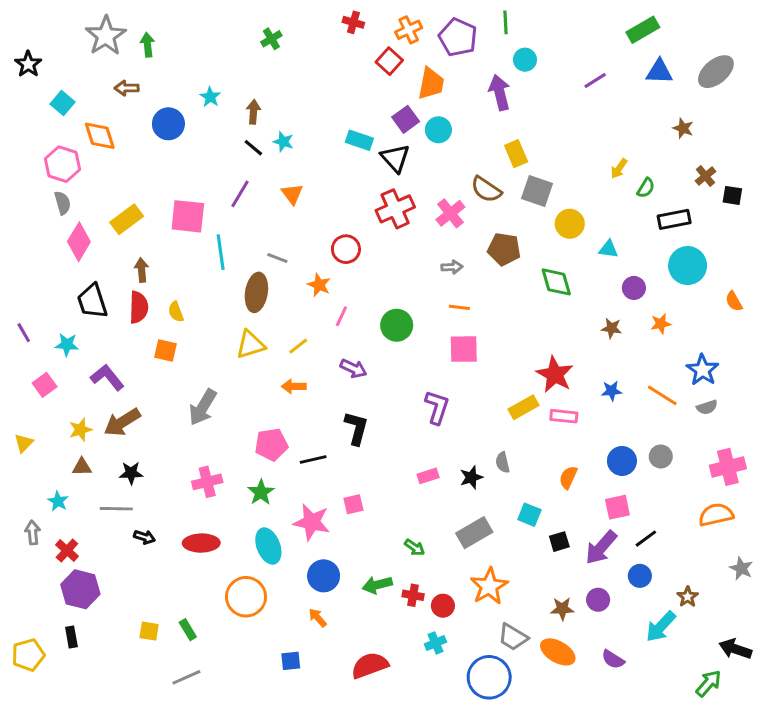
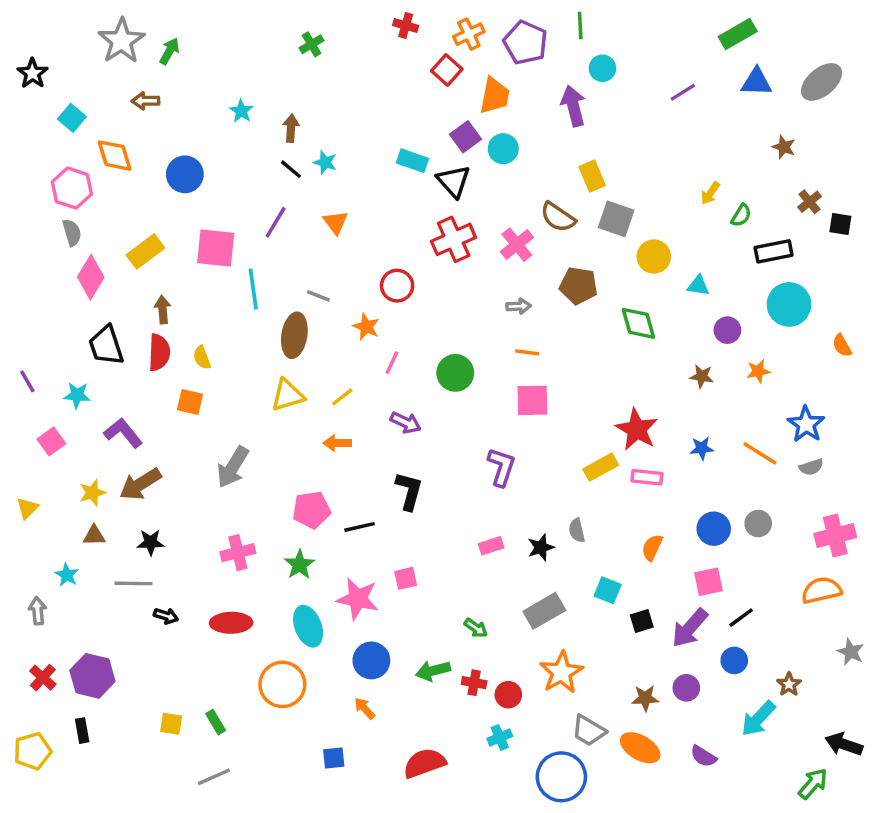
green arrow: (148, 45) -> (169, 51), turned 35
blue circle: (168, 124) -> (185, 174), moved
red cross: (67, 550) -> (43, 678), moved

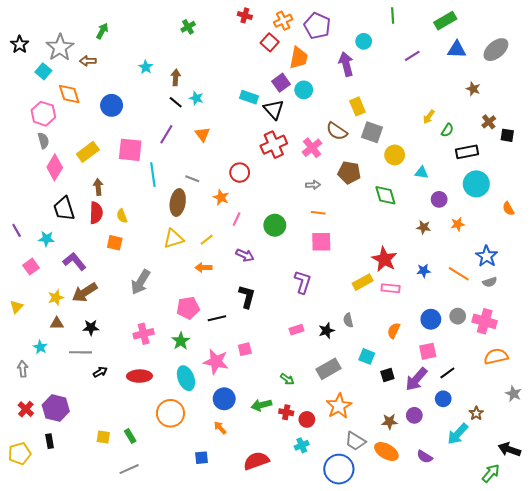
green line: (580, 25) -> (393, 15), moved
gray star: (122, 41) -> (60, 48), moved
pink cross: (835, 535) -> (485, 321), moved, turned 30
black arrow: (166, 616) -> (100, 372), turned -48

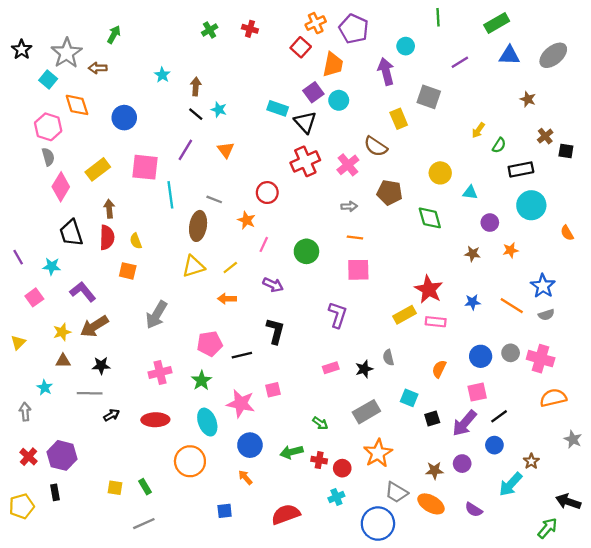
red cross: (245, 15) -> (250, 29), moved
gray square: (372, 132) -> (429, 97), moved

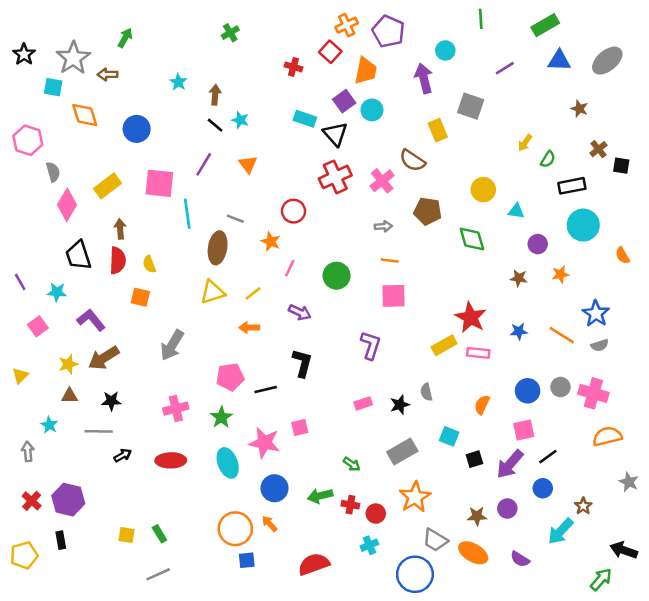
red cross: (250, 29) -> (294, 67), moved
cyan square: (48, 80) -> (53, 87), turned -30
pink hexagon: (48, 127) -> (28, 140), moved
orange circle: (190, 461) -> (235, 529), moved

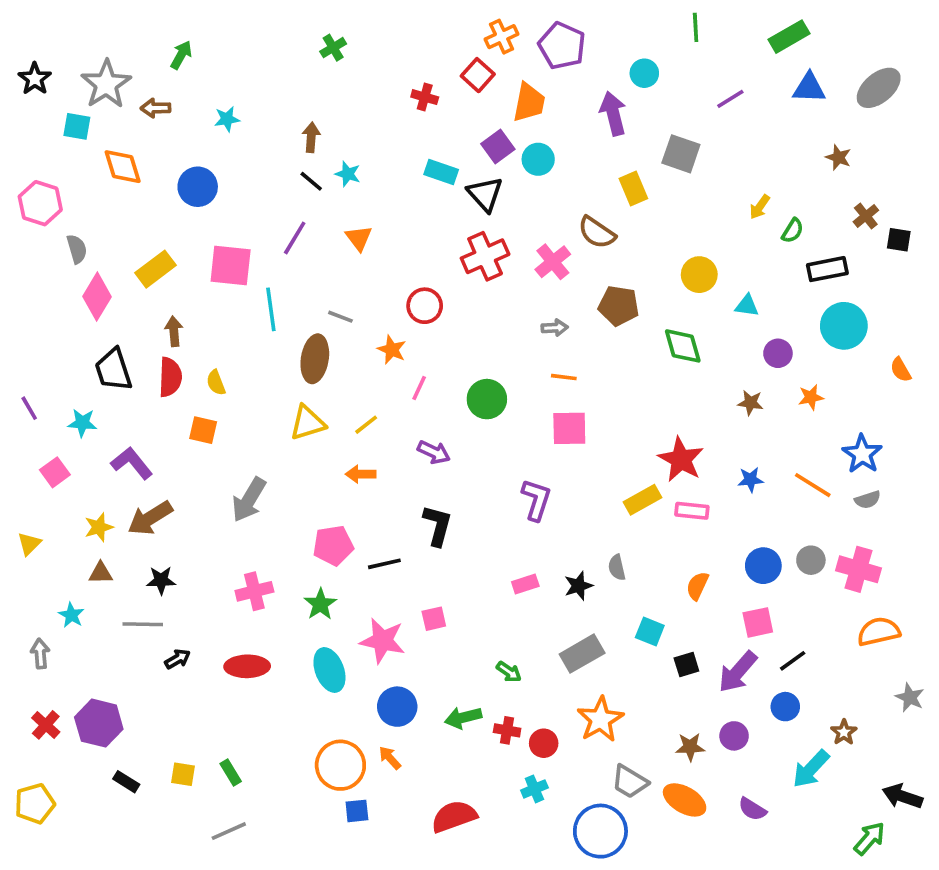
cyan star: (178, 82) -> (227, 119), moved, turned 30
black rectangle: (61, 540) -> (126, 782), moved, turned -48

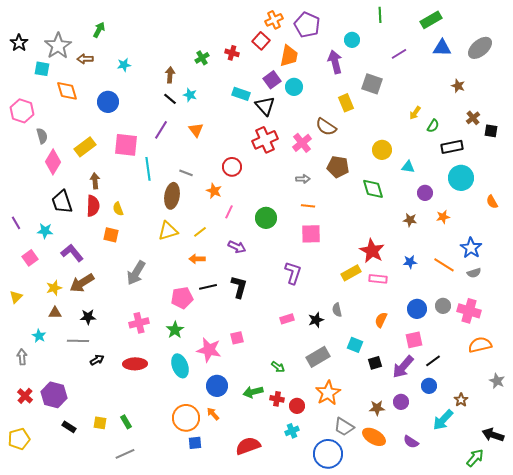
green cross: (333, 48) -> (202, 58), moved
black line: (384, 564) -> (208, 287), moved

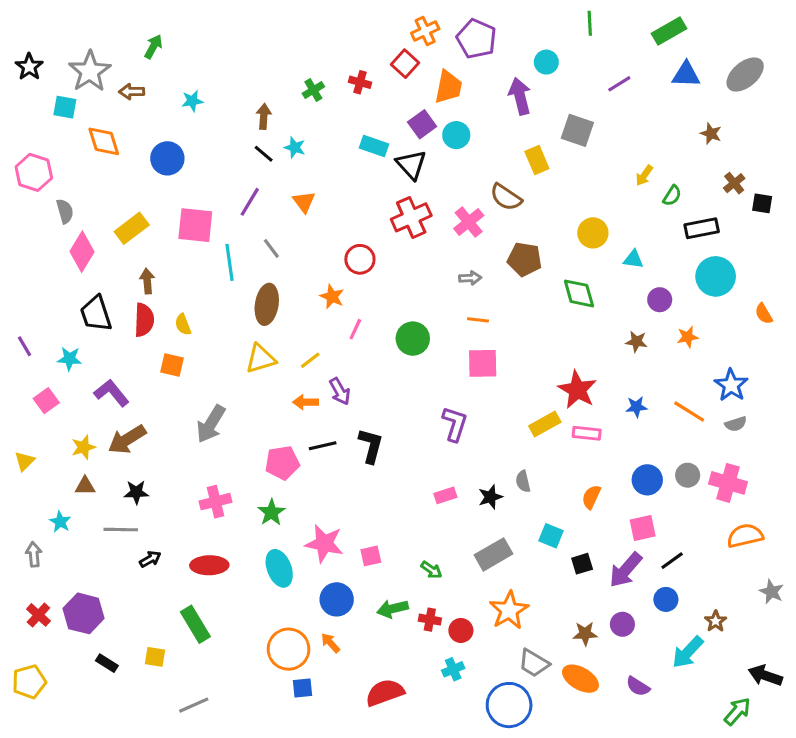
gray line: (186, 173) -> (271, 248), moved, turned 32
purple arrow: (237, 247) -> (340, 391), moved, turned 36
pink square: (237, 338) -> (371, 556), moved
green rectangle: (126, 422) -> (195, 624), moved, size x1.6

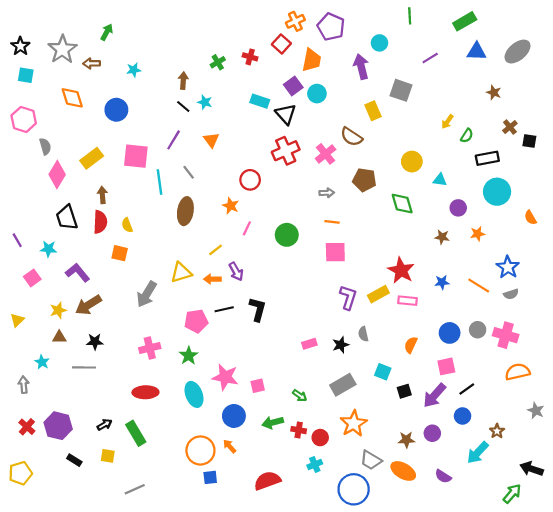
cyan square: (65, 107) -> (26, 75), moved
yellow triangle: (261, 359) -> (181, 273), moved
purple L-shape: (455, 424) -> (348, 297), moved
black arrow: (150, 559) -> (105, 425), moved

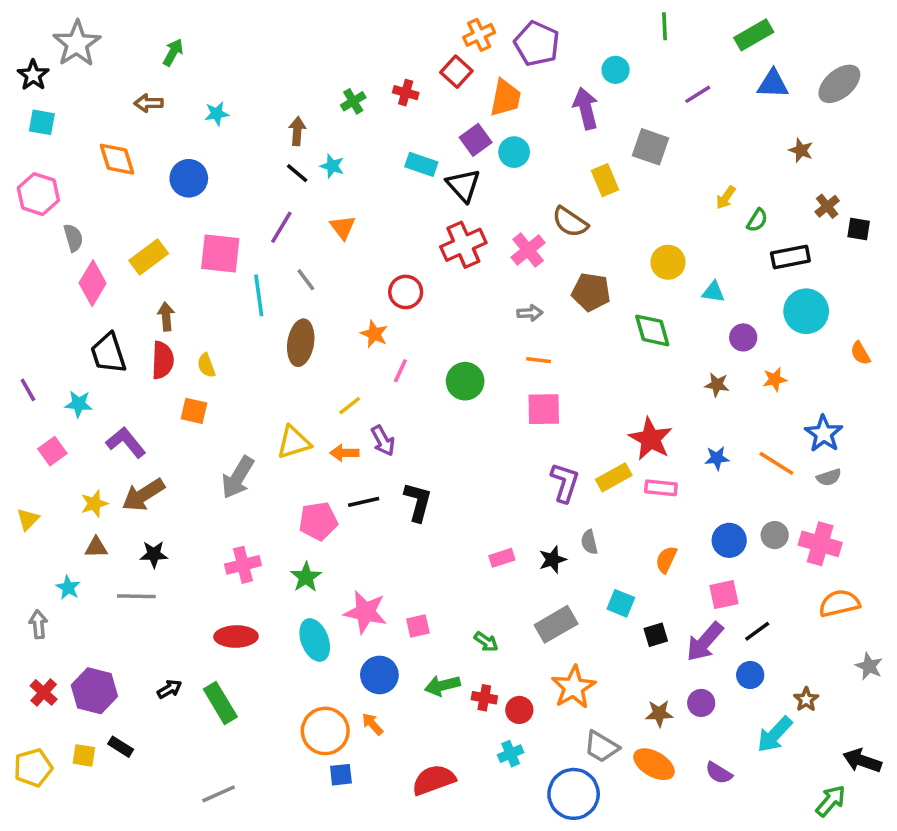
gray star: (62, 49) -> (77, 44), moved
yellow square: (108, 456) -> (84, 755), moved

